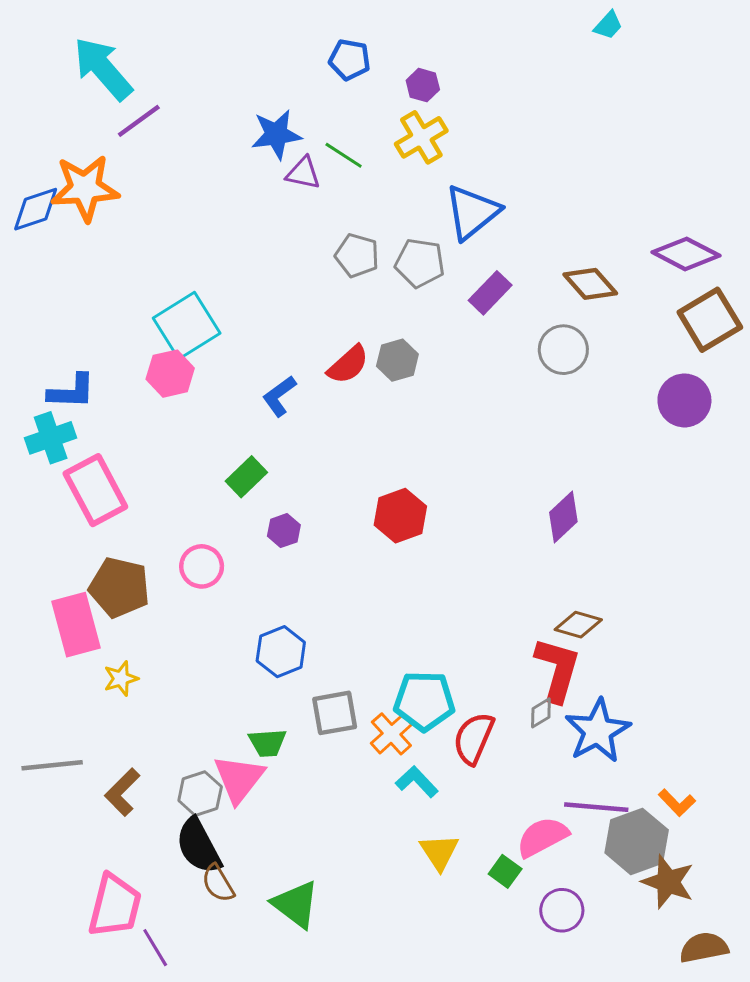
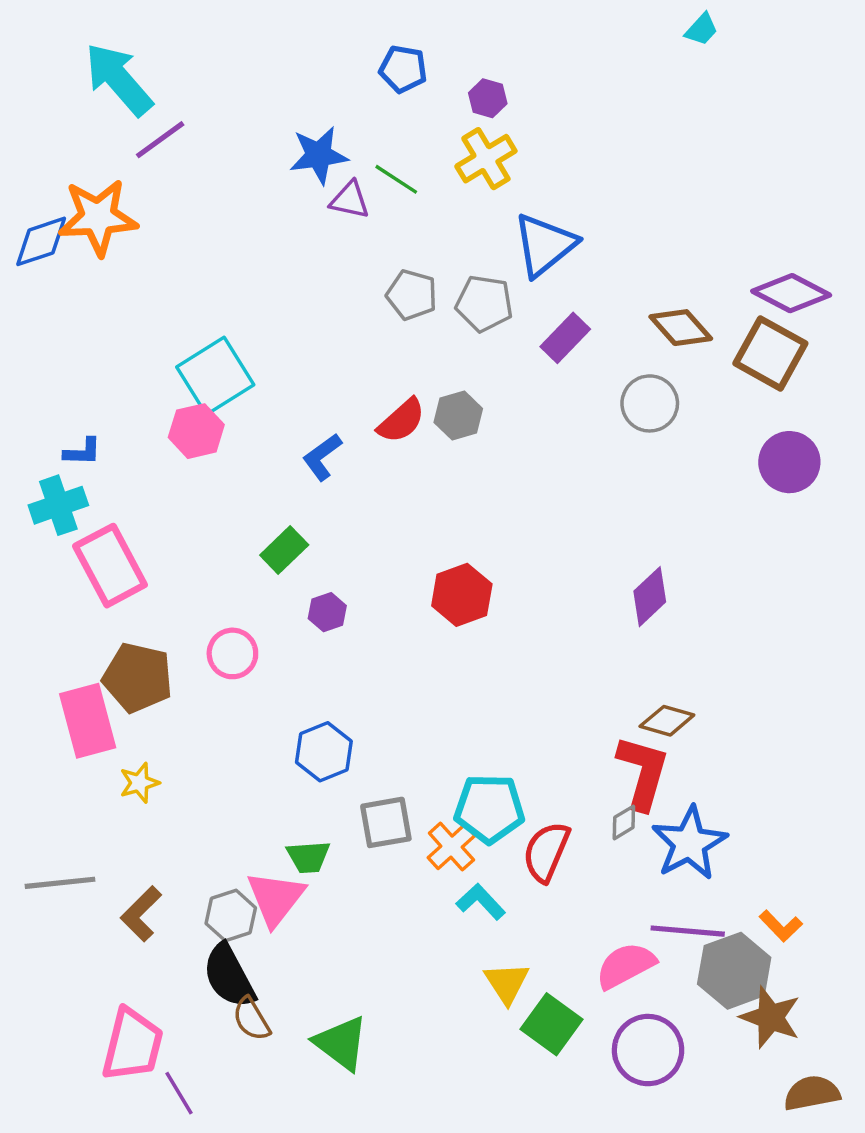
brown square: (710, 320) -> (770, 353), moved, turned -30
blue L-shape: (72, 391) -> (82, 452), size x0.7
green square: (505, 871) -> (551, 1024), moved, size x1.6
purple circle: (562, 910) -> (648, 1050), size x1.4

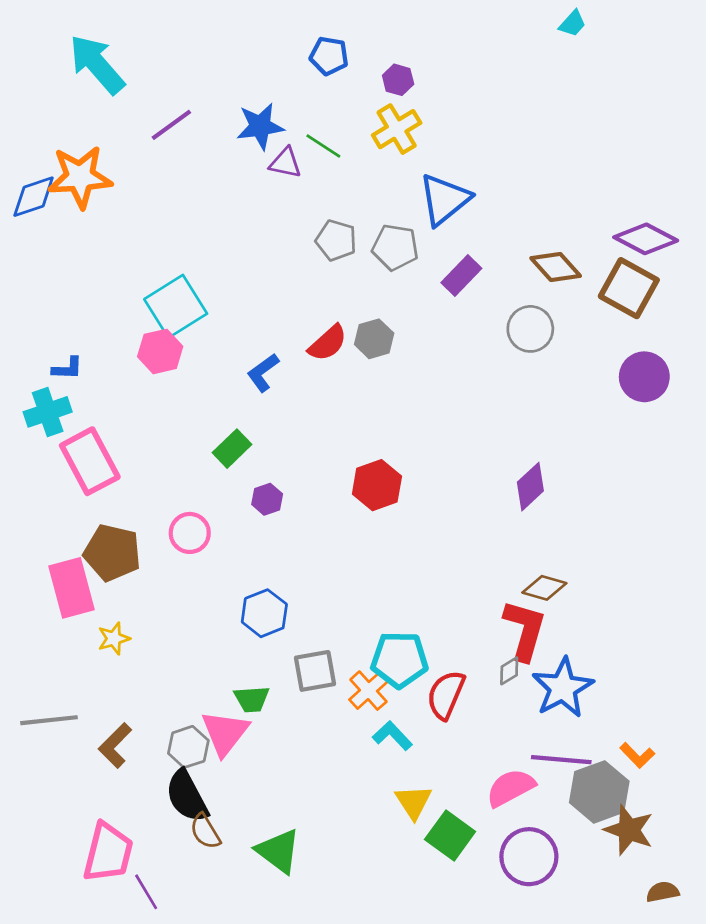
purple line: (160, 140) -> (171, 125), moved
brown semicircle: (812, 1093) -> (663, 892), size x0.7

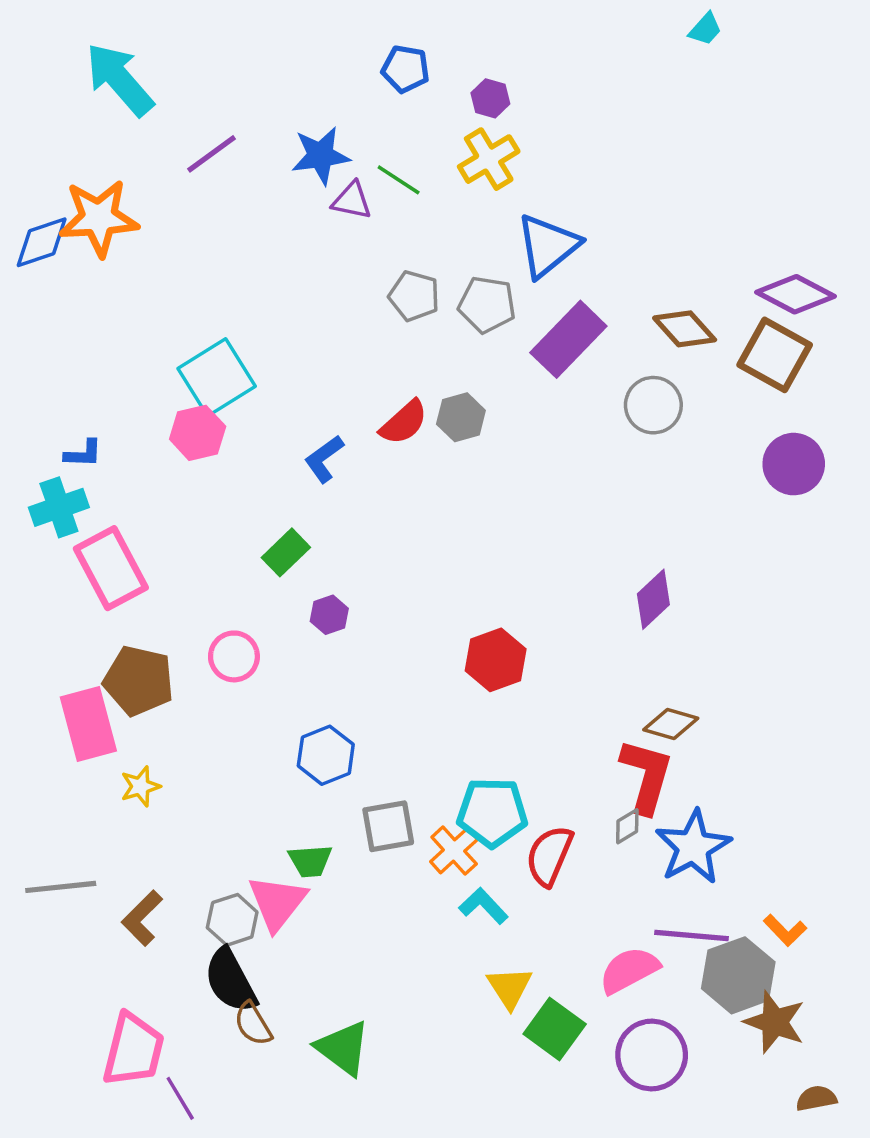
purple rectangle: (461, 275) -> (568, 339), size x1.5
red hexagon: (377, 485) -> (496, 660), moved

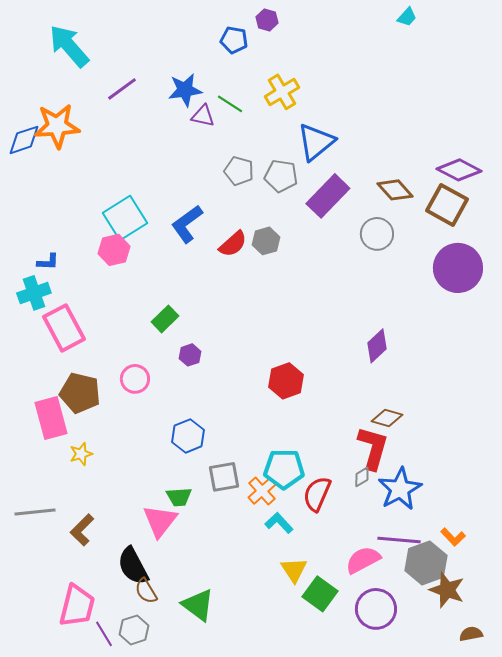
purple hexagon: (490, 98) -> (267, 20), moved
blue L-shape: (324, 459) -> (187, 224), moved, size x1.4
purple circle: (794, 464) -> (458, 268), size x1.4
gray hexagon: (232, 920) -> (134, 630), moved

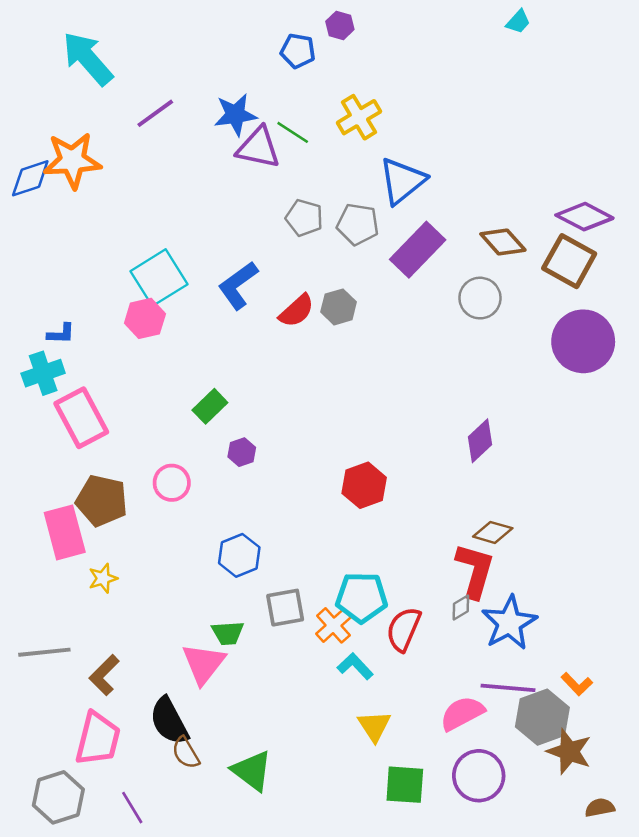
purple triangle: (203, 116) -> (258, 148), size x1.5
green square: (320, 594) -> (405, 785), moved, turned -32
pink trapezoid: (77, 606) -> (98, 739), moved
gray hexagon: (134, 630) -> (58, 797), moved, size x1.4

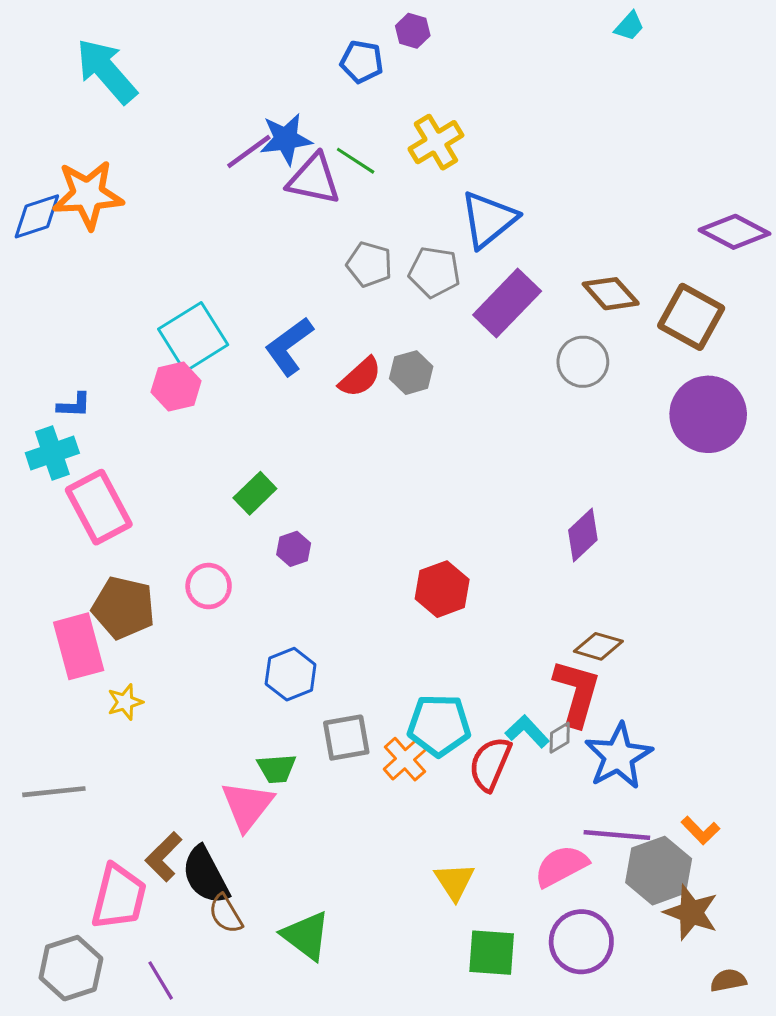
purple line: (155, 113) -> (249, 151), moved
purple diamond: (584, 217) -> (734, 232), moved
cyan L-shape: (355, 666) -> (527, 731), moved
brown L-shape: (104, 675) -> (164, 857), moved

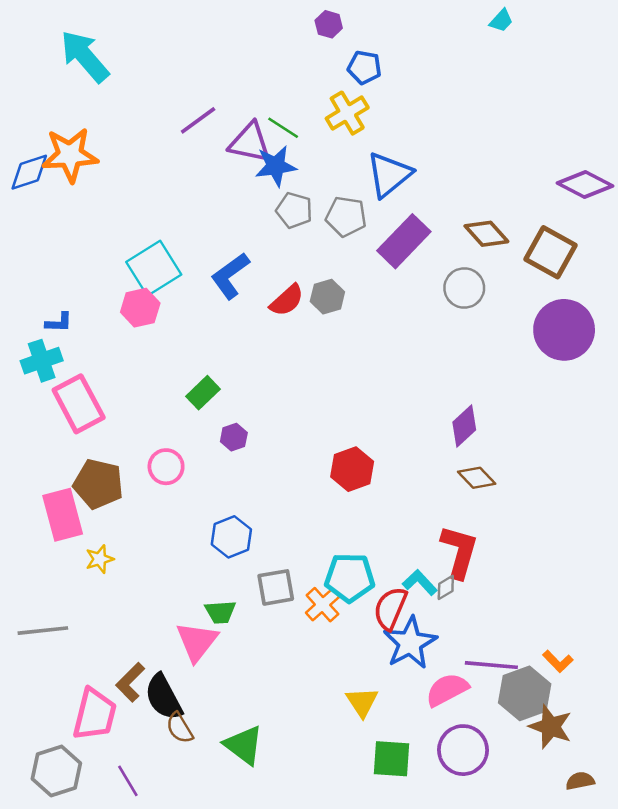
blue pentagon: (362, 62) -> (364, 67), moved
blue star: (286, 139) -> (276, 166), moved
brown diamond: (598, 646) -> (477, 478), moved, turned 30
blue star: (618, 756) -> (410, 643), moved

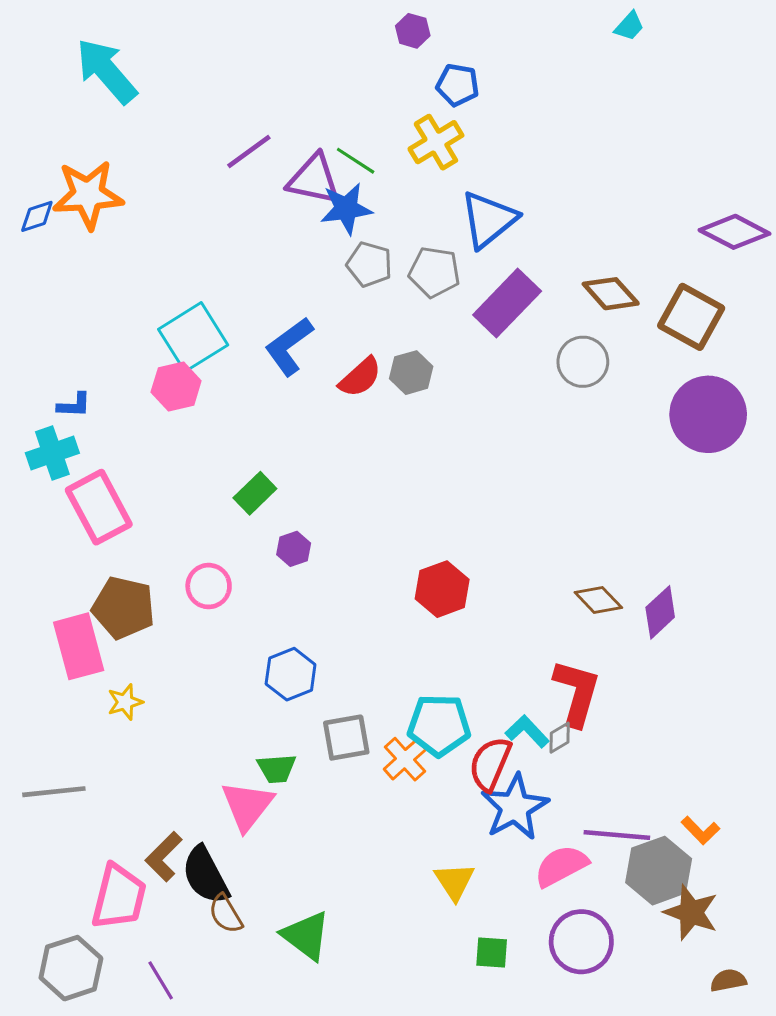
blue diamond: (29, 172) -> (37, 216), size x0.7
purple diamond: (464, 426) -> (660, 612), moved
green square: (392, 759) -> (492, 953), size x0.7

